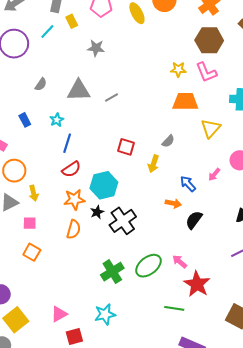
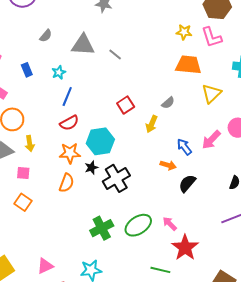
gray line: (111, 97) -> (115, 55), turned 64
red square: (126, 147) -> (126, 105), turned 36
pink arrow: (214, 175) -> (211, 140), size x1.5

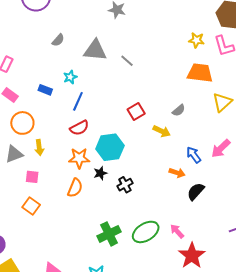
blue rectangle: (27, 70) -> (45, 90), moved, turned -48
yellow arrow: (152, 124) -> (162, 131), turned -90
black cross: (116, 178) -> (125, 185), size x0.6

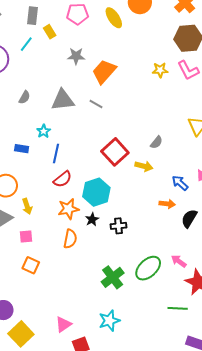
orange trapezoid: (200, 73) -> (104, 71), moved, turned -44
red square: (136, 112) -> (115, 152), size x1.5
black cross: (125, 185) -> (118, 226), turned 35

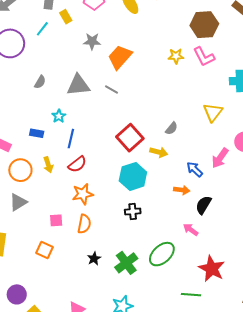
cyan hexagon: (96, 192) -> (133, 176), moved
yellow arrow: (27, 206) -> (48, 165), moved
black star: (92, 219) -> (94, 259), moved
pink square: (26, 237) -> (56, 220), moved
pink arrow: (179, 261) -> (191, 230), moved

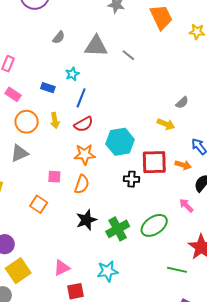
orange trapezoid: (120, 57) -> (161, 17), moved, turned 104
red square: (130, 138) -> (154, 162), moved, turned 32
cyan hexagon: (133, 176) -> (120, 142), moved
black star: (94, 259) -> (86, 220), size x1.5

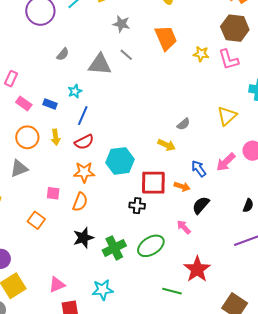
gray line: (128, 55) -> (126, 55), moved
pink rectangle: (13, 94) -> (24, 104), moved
black cross: (132, 179) -> (137, 206), moved

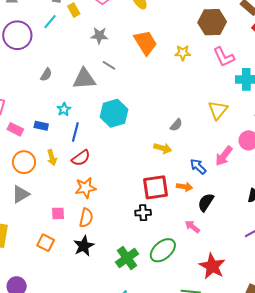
pink L-shape: (229, 60) -> (224, 57), moved
cyan hexagon: (120, 161) -> (114, 113), moved
black star: (83, 238) -> (84, 246), moved

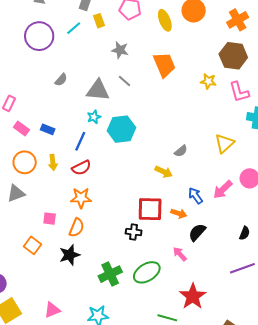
yellow star: (183, 53) -> (208, 81), moved
cyan star: (64, 109) -> (94, 117), moved

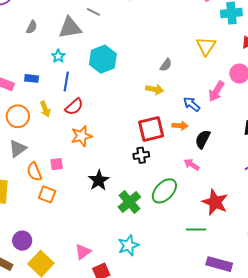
cyan star: (94, 117) -> (58, 56), moved
orange semicircle: (77, 228) -> (34, 172), moved, turned 150
black star: (70, 255) -> (99, 180), moved

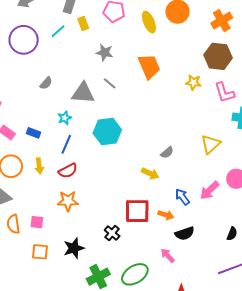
black semicircle: (203, 139) -> (185, 234), turned -150
black cross: (141, 155) -> (112, 233), moved, turned 35
orange square: (47, 194) -> (40, 252), moved, turned -30

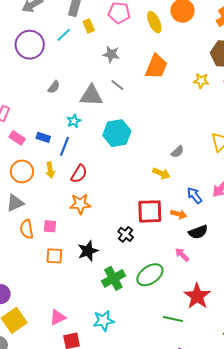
orange trapezoid: (149, 66) -> (156, 66), turned 48
blue line: (66, 144) -> (64, 146), moved
red semicircle: (68, 171) -> (79, 174), turned -30

